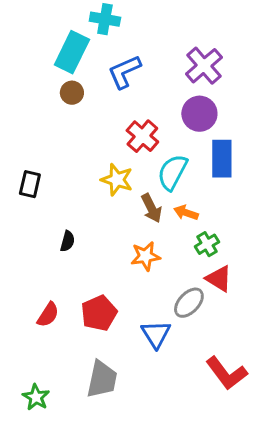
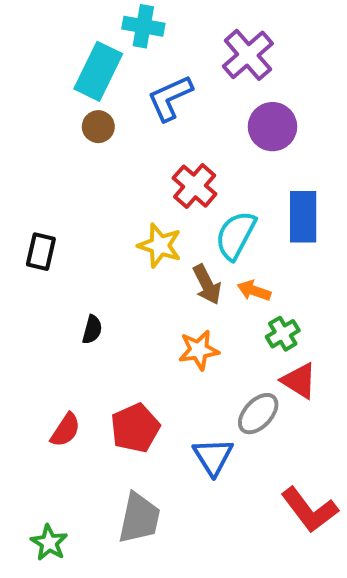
purple cross: (204, 66) -> (248, 55), moved
purple circle: (199, 114) -> (272, 127), moved

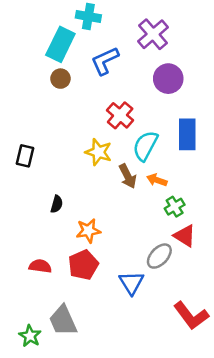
orange star: (199, 350) -> (88, 231), moved
red semicircle: (65, 430) -> (40, 266), turned -115
gray trapezoid: (139, 518) -> (63, 321), moved, turned 144

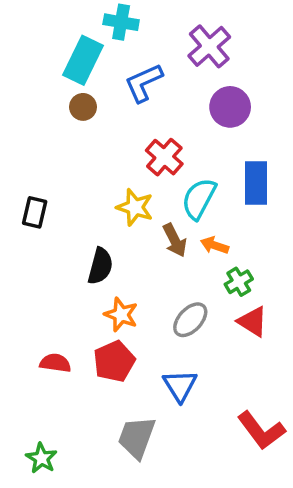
black semicircle: (57, 204) -> (100, 266), moved, size x1.5
orange star: (88, 231) -> (121, 315), turned 30
gray ellipse: (159, 256) -> (190, 320), moved
gray trapezoid: (63, 321) -> (137, 437), moved, turned 44

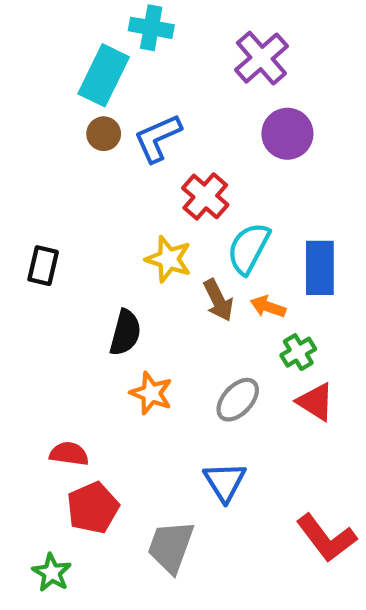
blue L-shape: (144, 83) -> (158, 138), moved
blue rectangle: (256, 183) -> (320, 268), moved
red pentagon: (114, 361) -> (93, 508), moved

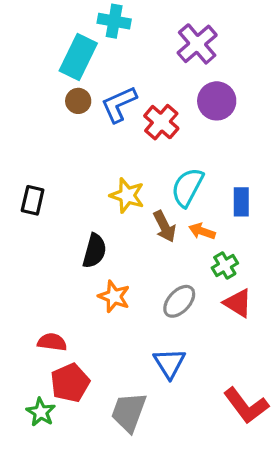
red cross: (205, 196) -> (161, 122), moved
blue rectangle: (320, 268) -> (241, 202), size x0.7
green star: (52, 573) -> (41, 412), moved

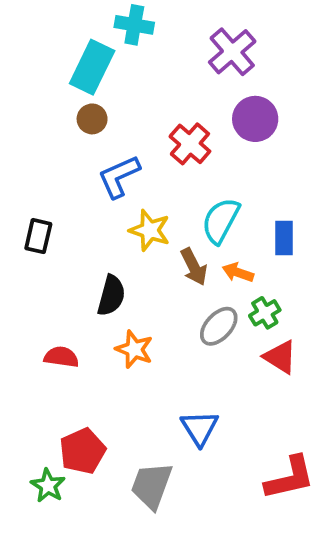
blue L-shape: (119, 104) -> (119, 177), moved
gray ellipse: (179, 301) -> (219, 326), moved
red semicircle: (52, 342) -> (61, 357), moved
red L-shape: (246, 406) -> (290, 478), turned -66

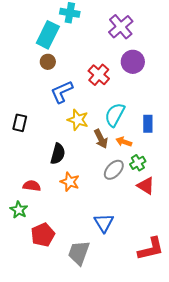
green star: (48, 486) -> (19, 210), moved

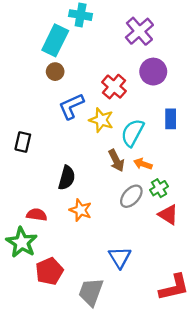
yellow star: (78, 120) -> (101, 120), moved
blue rectangle: (148, 124) -> (171, 119), moved
green star: (19, 210) -> (22, 242), size x1.5

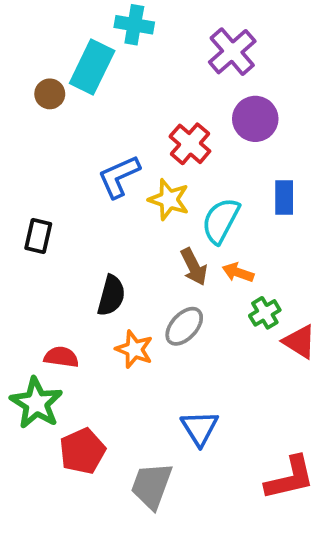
brown circle: (55, 72) -> (50, 94), moved
gray ellipse: (131, 196) -> (184, 326), moved
red triangle: (168, 215) -> (299, 342), moved

